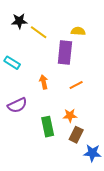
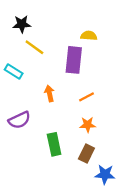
yellow line: (39, 32) -> (34, 47), moved
orange star: (70, 115) -> (88, 125), moved

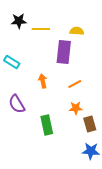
yellow line: (34, 47) -> (41, 29), moved, turned -36
purple semicircle: (19, 120) -> (17, 104), turned 84
brown rectangle: (86, 154) -> (90, 124), moved, turned -42

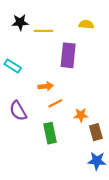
yellow semicircle: (77, 31) -> (86, 24), moved
orange arrow: (43, 81) -> (46, 86), turned 96
orange line: (75, 84) -> (55, 103), moved

